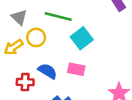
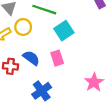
pink rectangle: (76, 69) -> (57, 58), turned 56

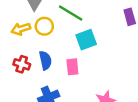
blue semicircle: (31, 58) -> (45, 60), turned 30

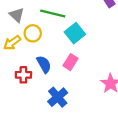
pink rectangle: (72, 67) -> (71, 62), turned 56

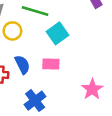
pink rectangle: (71, 62) -> (51, 64), turned 56

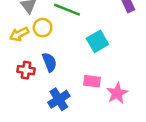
cyan square: (57, 33) -> (97, 41), moved
pink rectangle: (51, 64) -> (92, 81), moved

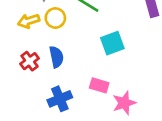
red cross: (26, 70) -> (30, 61), turned 35

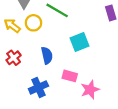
yellow arrow: (29, 21) -> (12, 26), turned 56
blue semicircle: (56, 57) -> (47, 55), moved

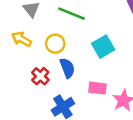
yellow circle: (33, 23) -> (55, 44), moved
red cross: (14, 58) -> (40, 76), moved

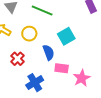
blue semicircle: (67, 68) -> (48, 52), moved

